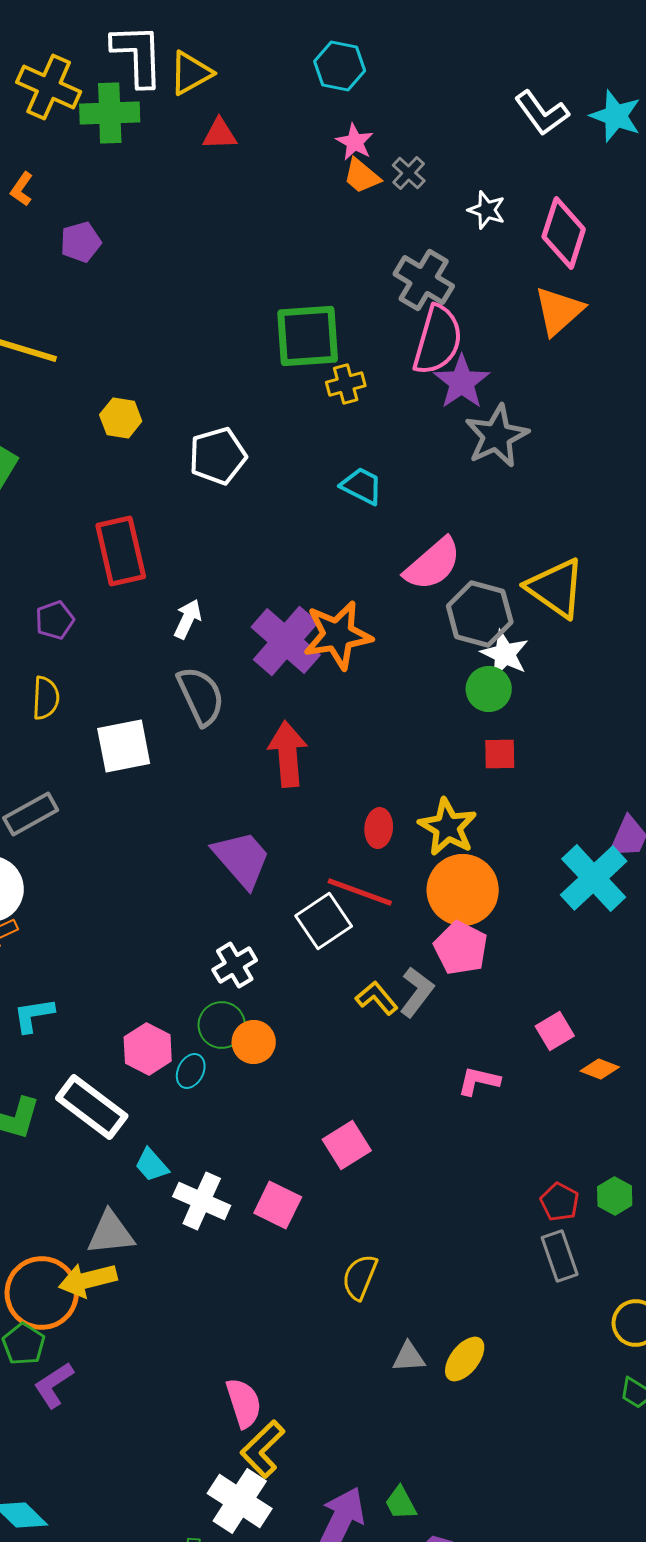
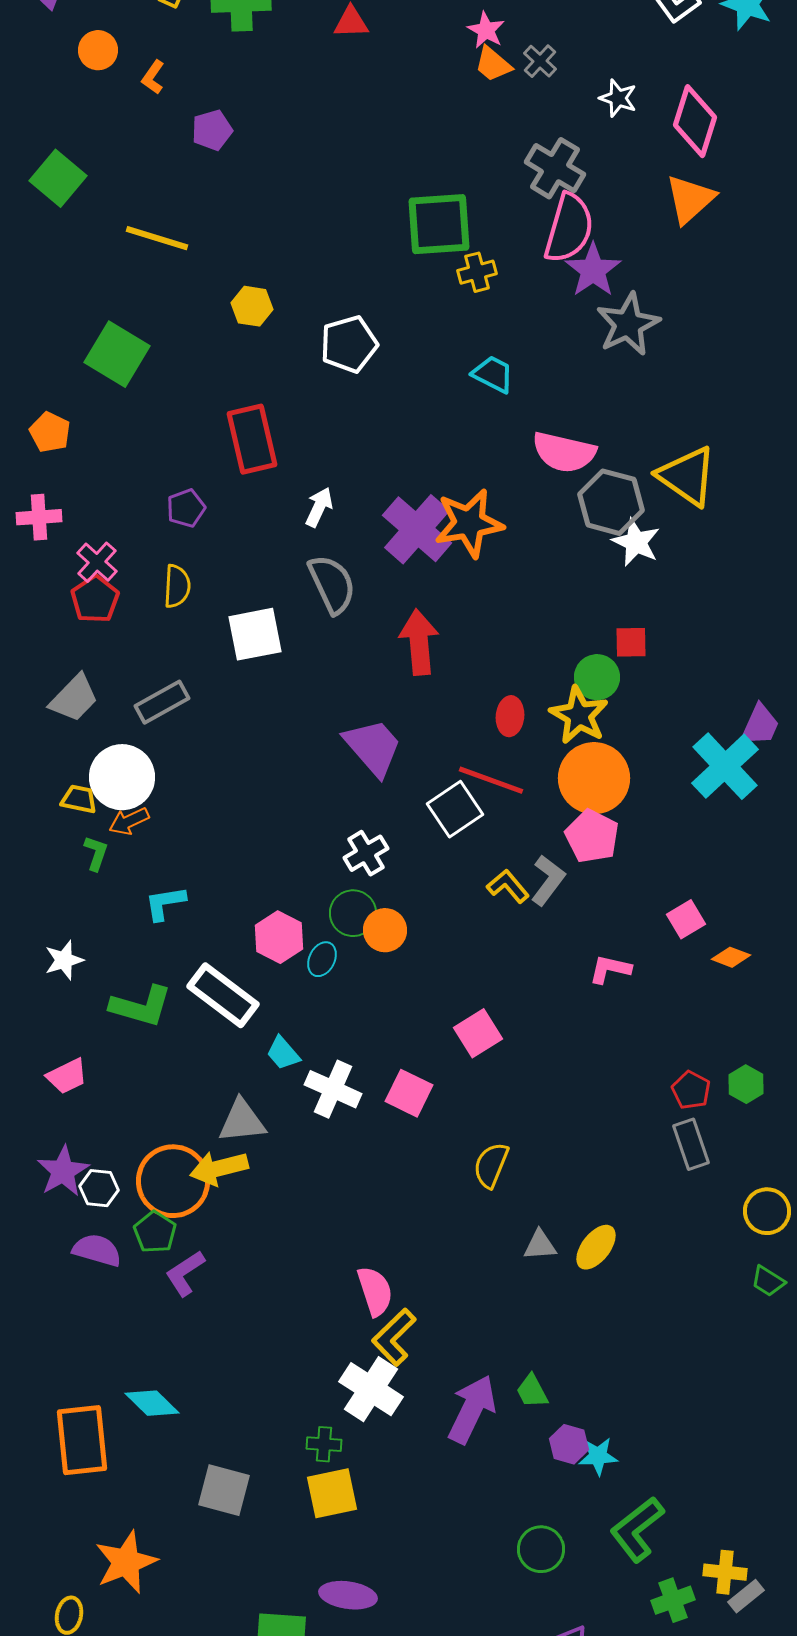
pink semicircle: (433, 564) -> (564, 452), turned 54
green circle: (489, 689) -> (597, 677), moved

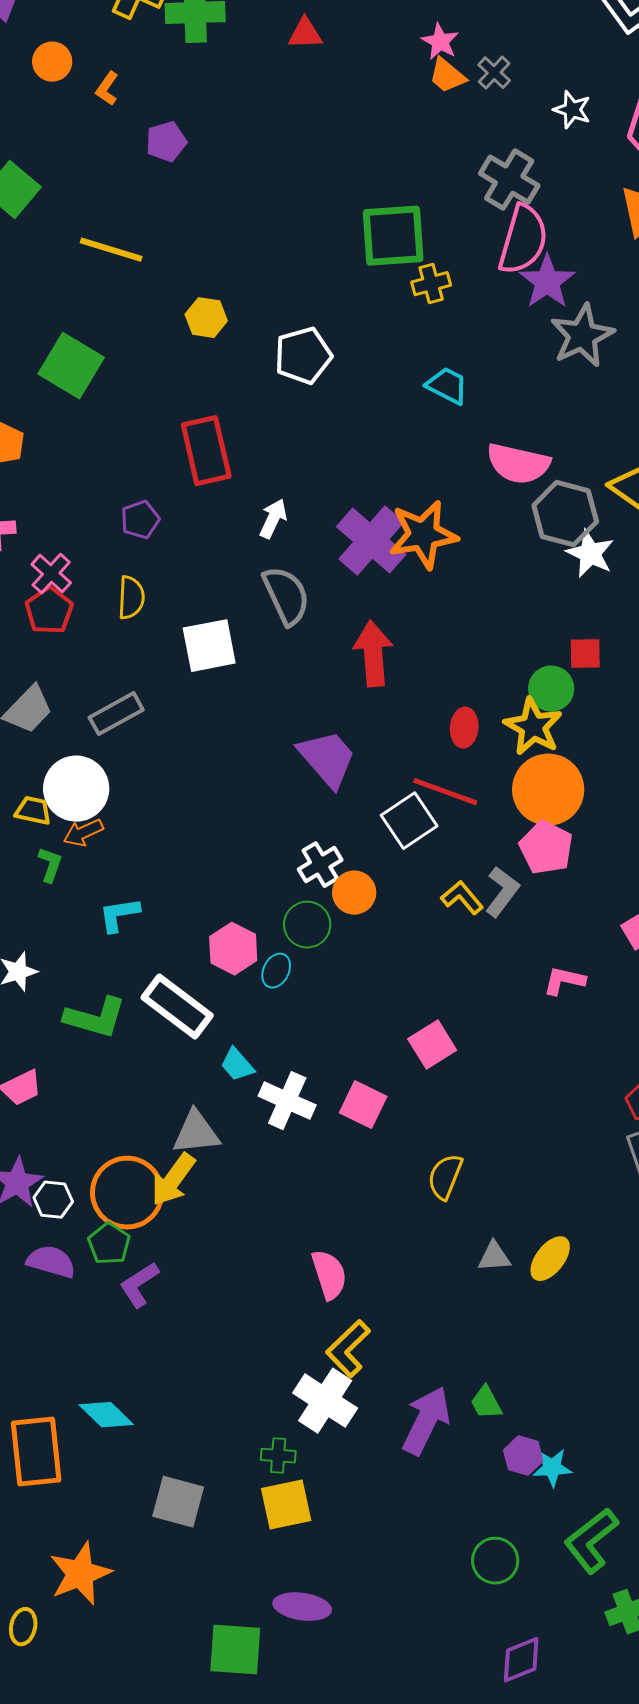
orange circle: (385, 930) -> (354, 893), moved
yellow arrow: (219, 1168) -> (173, 1180), turned -40
pink semicircle: (375, 1291) -> (329, 1275), moved

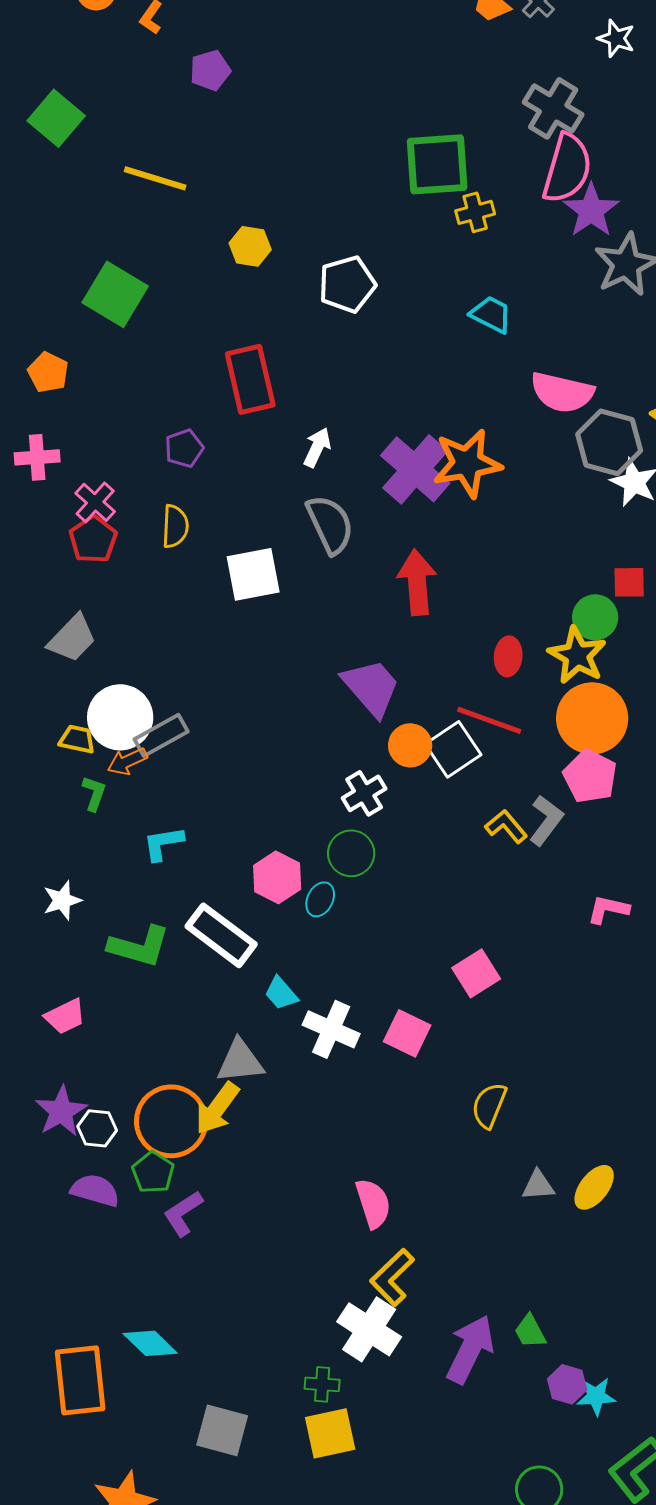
gray rectangle: (116, 714) -> (161, 735), moved
orange circle: (354, 893) -> (410, 745), moved

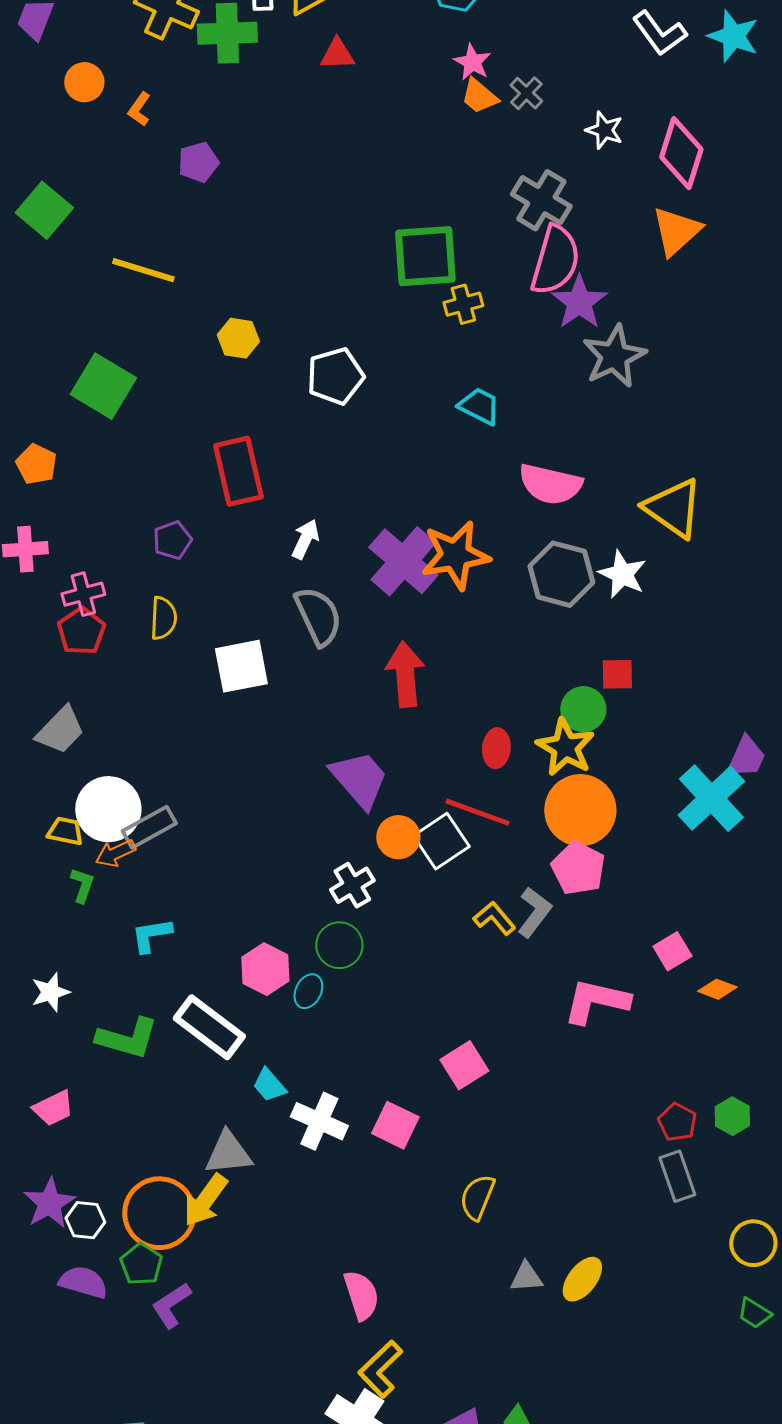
gray hexagon: (609, 442) -> (561, 574), moved
pink cross: (95, 502) -> (83, 594), turned 33
pink L-shape: (608, 909) -> (596, 1001), size x1.6

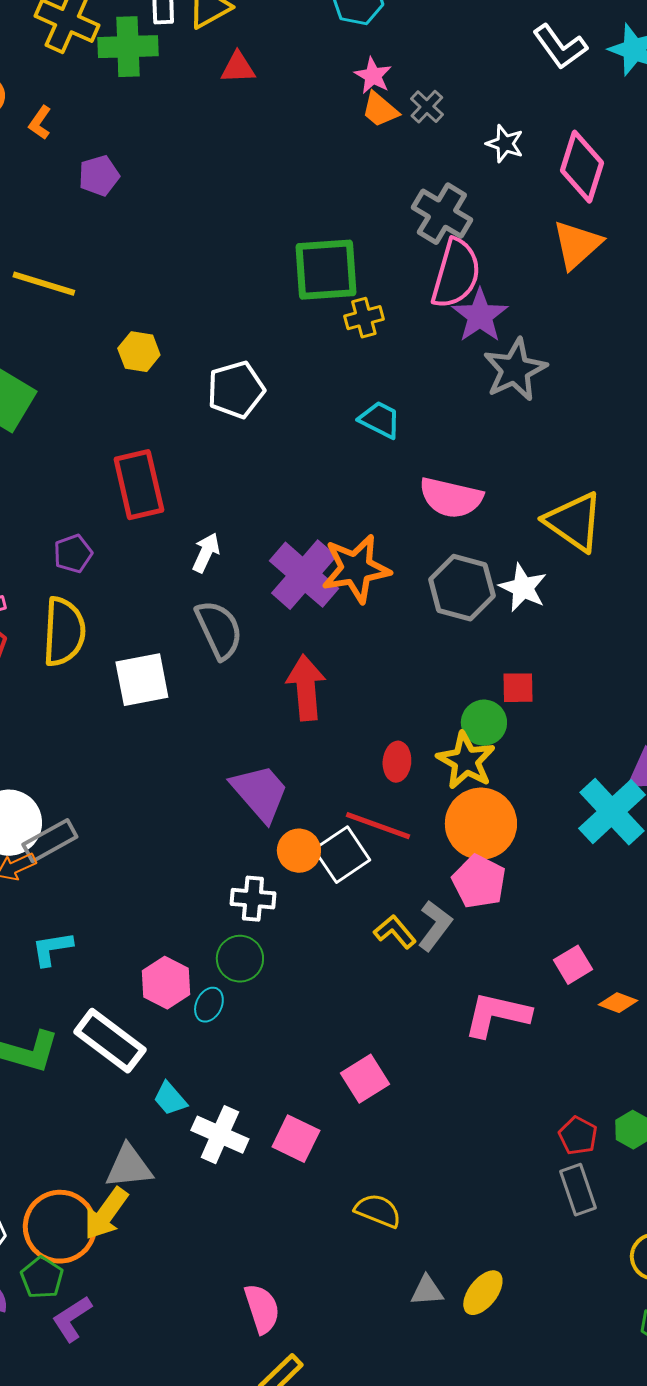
yellow semicircle: (163, 618) -> (64, 632), size x1.6
white cross: (352, 885) -> (253, 899), turned 36
yellow semicircle: (477, 1197) -> (378, 1211), turned 90

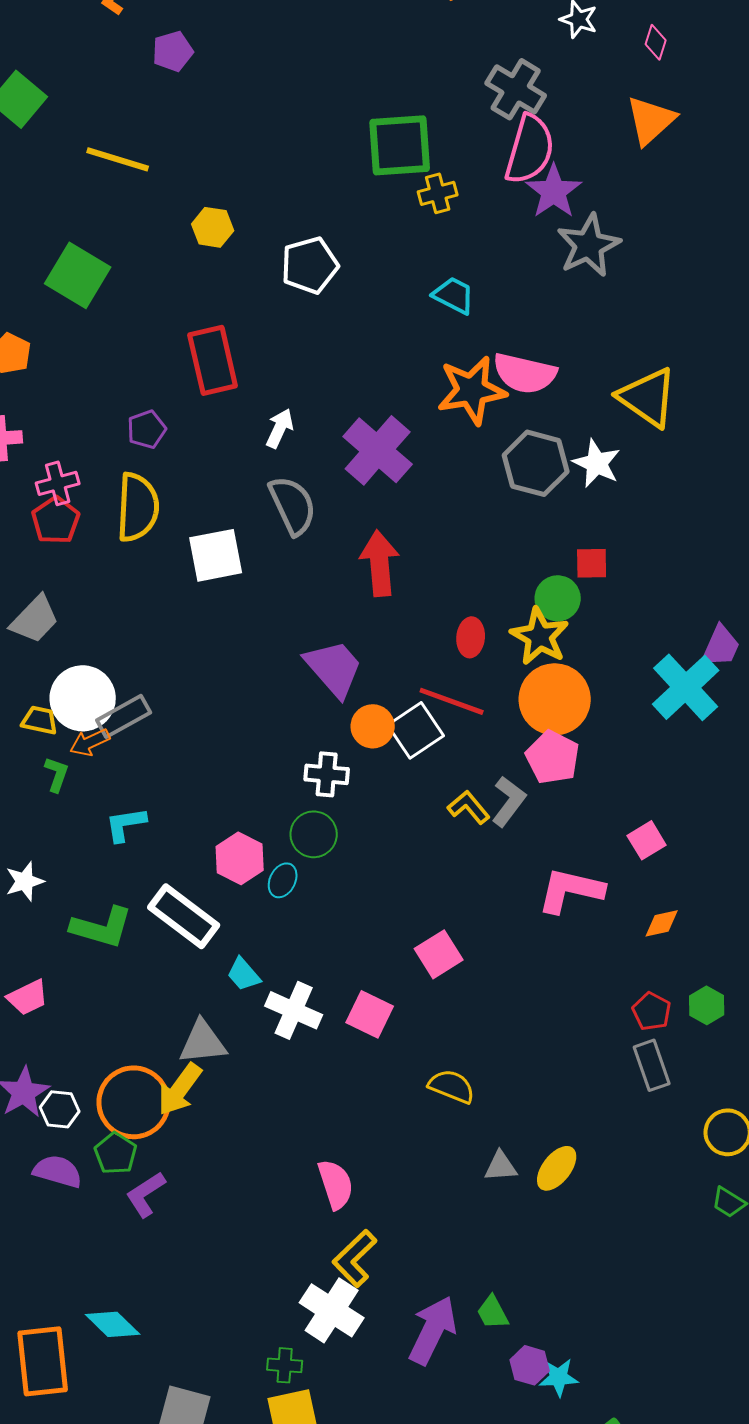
pink diamond: (582, 167) -> (656, 42), size x0.5
orange star: (356, 569) -> (472, 390), moved
orange diamond: (618, 1003) -> (662, 923), moved, turned -33

